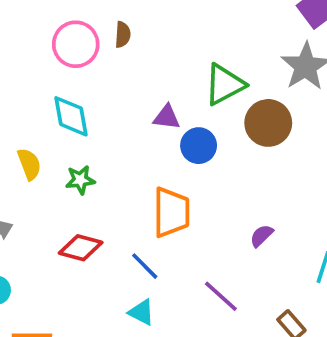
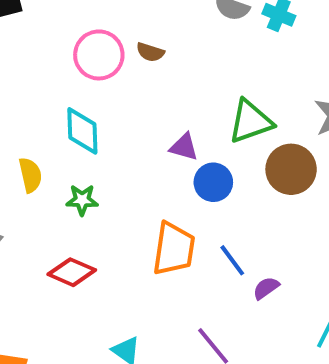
brown semicircle: (123, 35) -> (150, 52), turned 95
blue line: (145, 266) -> (232, 260), moved

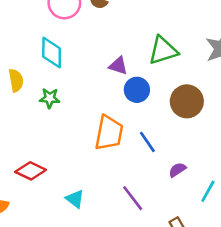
brown circle: (291, 169) -> (187, 101), moved
red diamond: (72, 272) -> (31, 171), moved
purple semicircle: (266, 288) -> (177, 170), moved

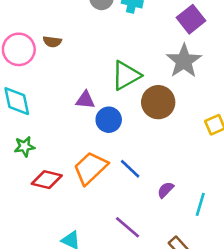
brown circle: (187, 101) -> (158, 102), moved
orange trapezoid: (109, 133) -> (90, 168), turned -132
red diamond: (31, 171) -> (47, 180), moved

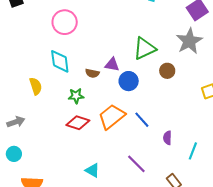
brown semicircle: (52, 42) -> (92, 73), moved
brown circle: (158, 102) -> (167, 71), size x0.6
green star: (25, 146) -> (76, 96), moved
purple semicircle: (166, 190) -> (167, 138), turned -48

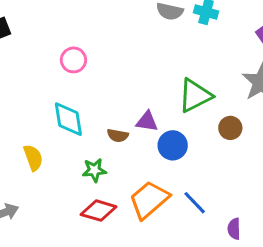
pink circle: (65, 22) -> (73, 60), size x0.7

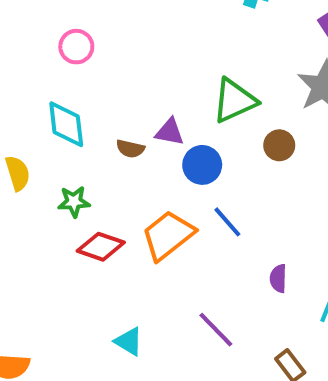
green star: (94, 170) -> (74, 202), moved
blue line: (195, 203) -> (227, 222), moved

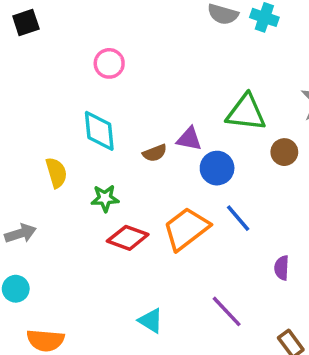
green triangle: (235, 101) -> (246, 113), turned 30
brown semicircle: (130, 149) -> (155, 153), turned -35

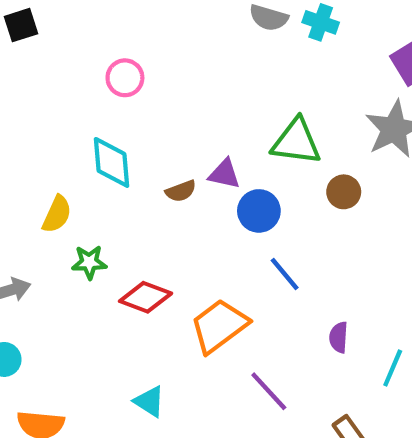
yellow semicircle: (56, 173) -> (57, 214), turned 40
green star: (105, 198) -> (89, 262), moved
orange trapezoid: (186, 229) -> (219, 326), moved
cyan triangle: (151, 321) -> (149, 401), moved

